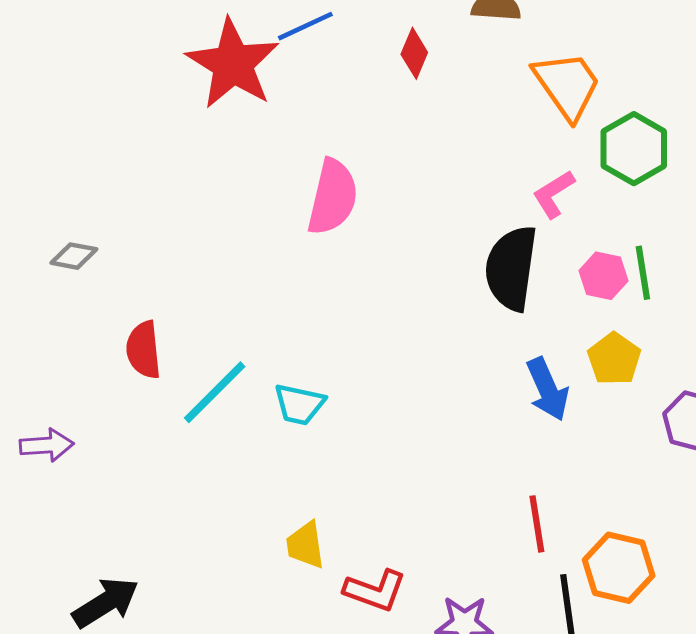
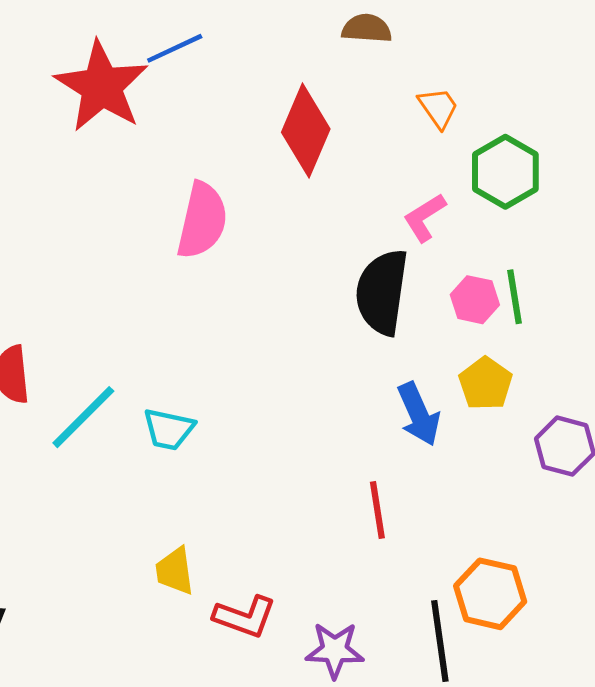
red diamond: (414, 53) -> (306, 131), moved, size x1.8
orange trapezoid: (567, 85) -> (438, 108), size x0.6
red line: (537, 524) -> (377, 510), moved

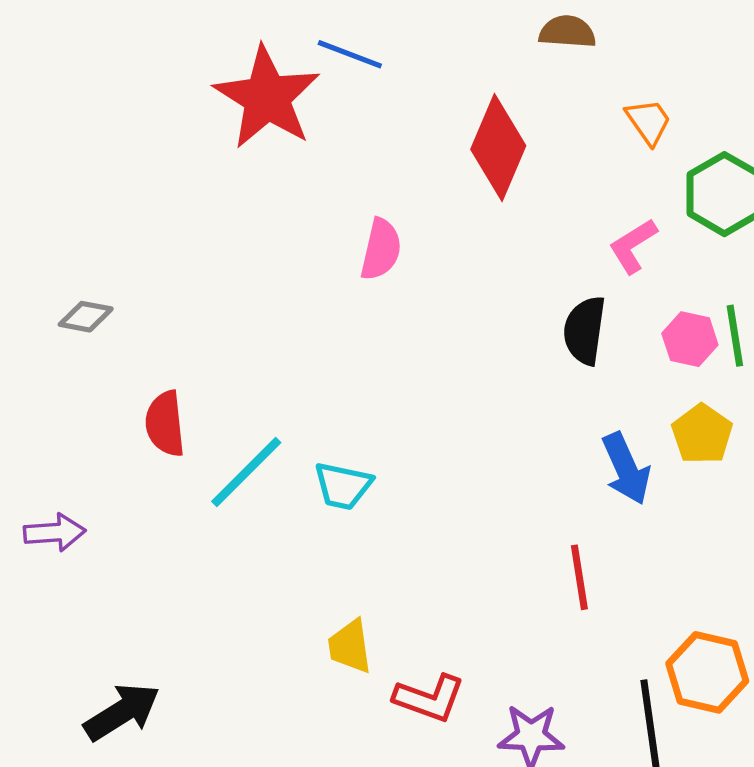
blue line: (175, 48) -> (350, 54), turned 46
pink semicircle: (202, 220) -> (381, 249), size x0.7
black semicircle: (382, 292) -> (585, 330), size x0.7

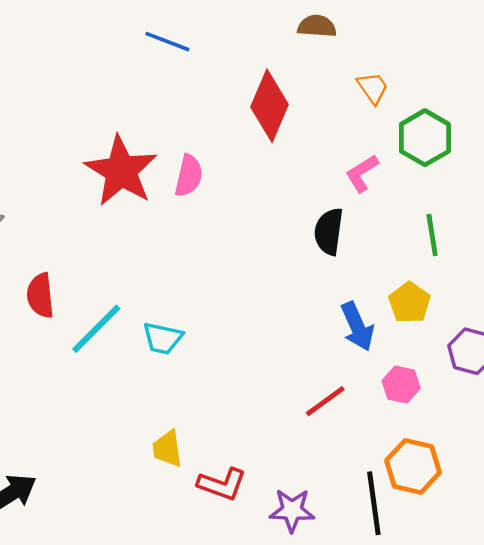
red star: (267, 97) -> (121, 171), moved
pink hexagon: (690, 339) -> (401, 385), moved
red line: (579, 577) -> (325, 401), turned 63

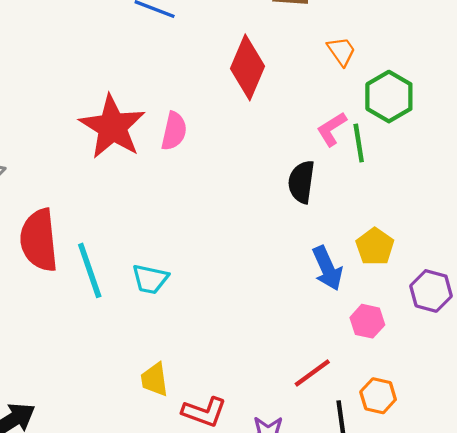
green line: (432, 235) -> (359, 143), moved
red semicircle: (40, 296) -> (39, 240), size x1.5
cyan line: (96, 329) -> (90, 270), turned -64
red line: (325, 401) -> (312, 373), moved
orange hexagon: (413, 466) -> (378, 396), size x0.7

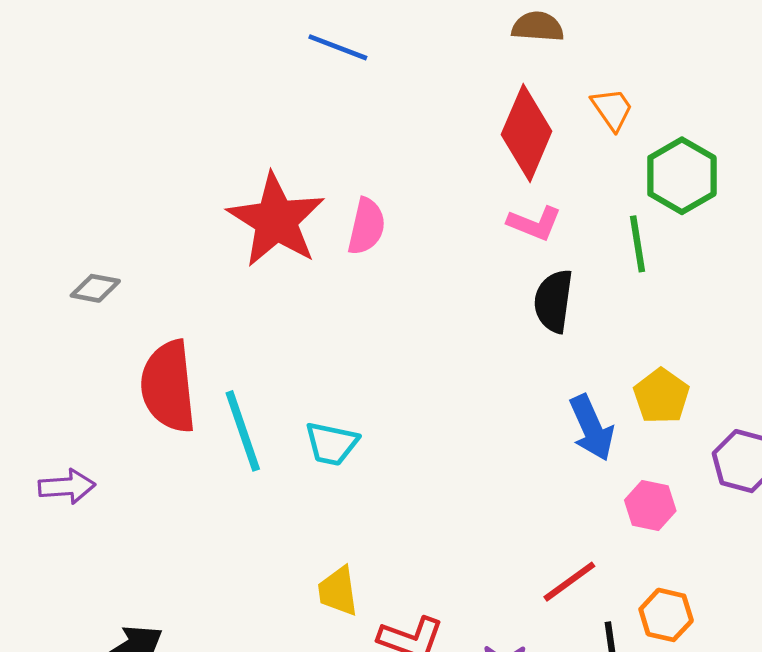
red diamond: (247, 67) -> (527, 133), moved
pink L-shape: (332, 129) -> (534, 223), moved, turned -126

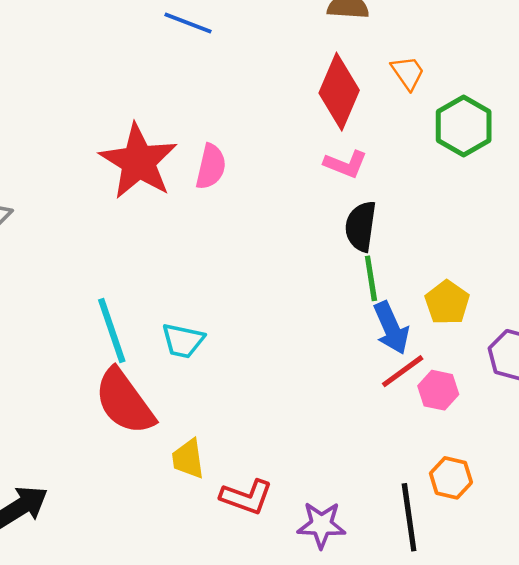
green line: (638, 244) -> (371, 278), moved
red semicircle: (168, 387) -> (124, 402), moved, turned -30
red line: (569, 582) -> (403, 371), moved

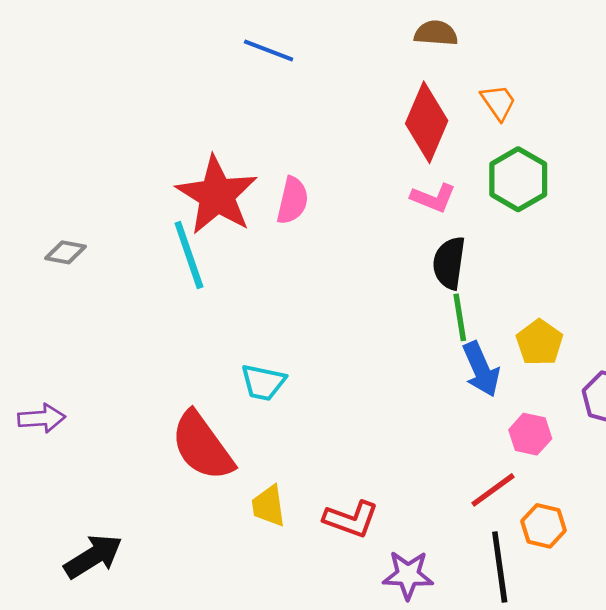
green hexagon: (464, 126) -> (518, 179), moved
cyan line: (112, 331) -> (189, 255), moved
red line: (403, 371) -> (493, 490), moved
red L-shape: (246, 497) -> (351, 519), moved

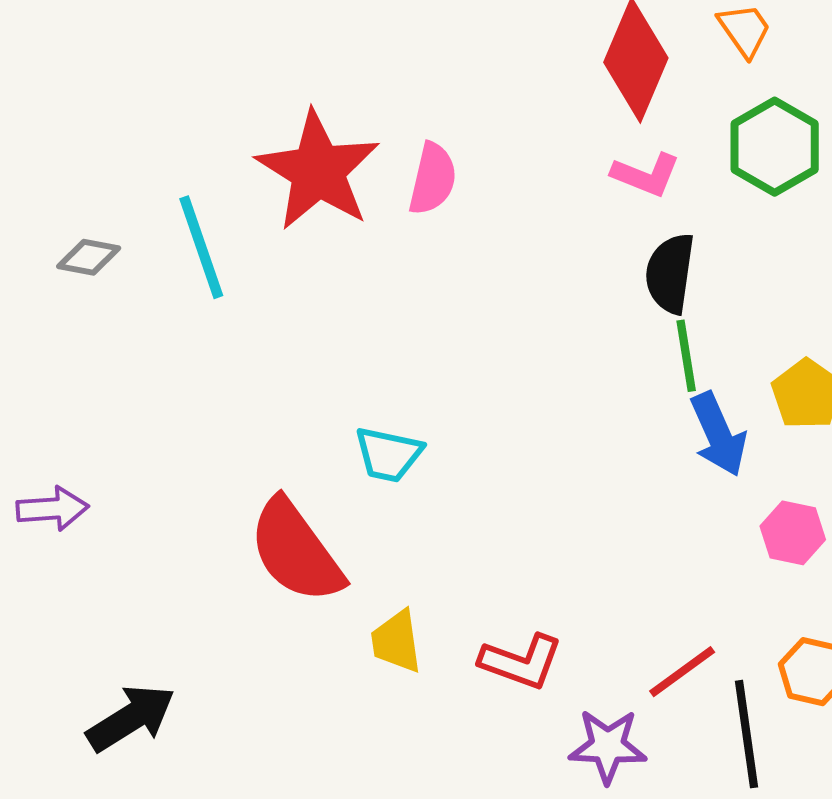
cyan line: (189, 255) -> (201, 247), moved
red line: (493, 490) -> (682, 672), moved

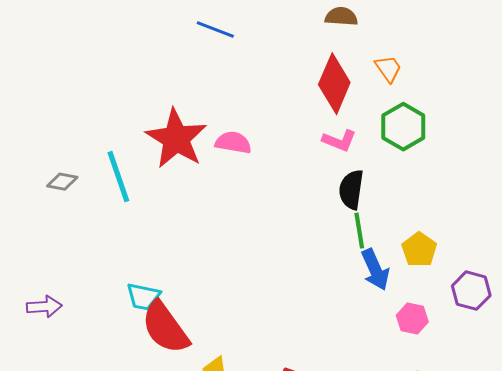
pink semicircle: (433, 179) -> (233, 143), turned -93
cyan trapezoid: (388, 454) -> (143, 297), moved

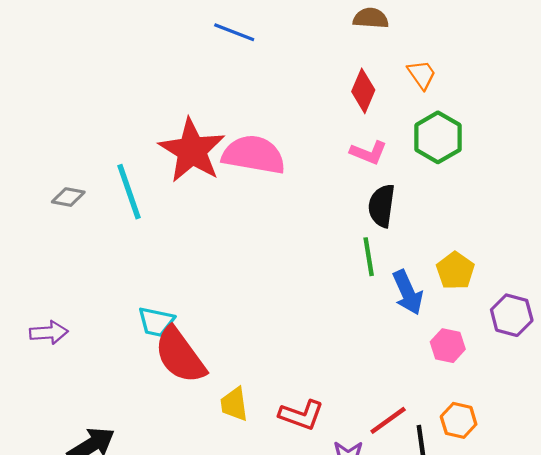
red diamond: (334, 84) -> (363, 91), size x0.7
pink semicircle: (233, 143) -> (254, 155), size x1.6
green line: (359, 231) -> (369, 257), moved

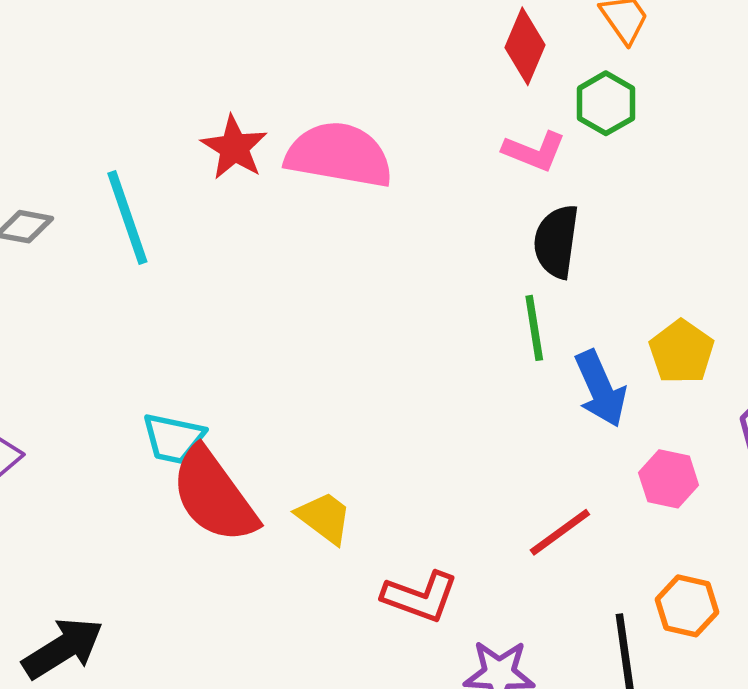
green hexagon: (438, 137) -> (606, 103), moved, size x0.7
red star: (192, 150) -> (234, 148), size x0.6
yellow trapezoid: (234, 404) -> (324, 518), moved, turned 135
red line: (388, 420) -> (560, 532), moved

